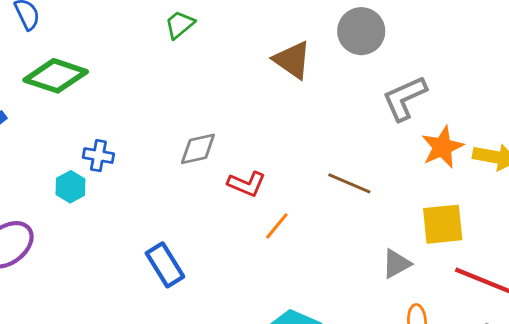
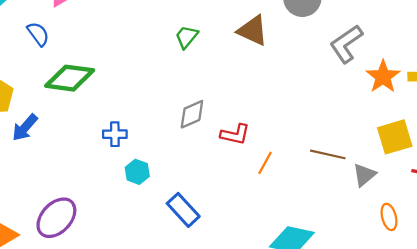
green trapezoid: (180, 25) -> (187, 37), moved
brown line: (349, 183) -> (328, 154), moved
cyan hexagon: (71, 187) -> (137, 172), moved

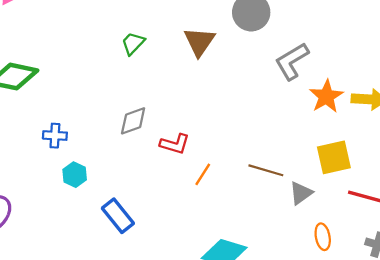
brown triangle: (253, 31) -> (199, 42), turned 36

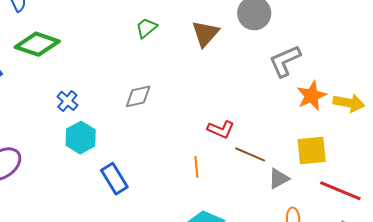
blue cross: (55, 136) -> (67, 101), turned 30
red L-shape: (175, 144) -> (221, 129), moved
orange line: (203, 174) -> (196, 167), moved, turned -45
cyan hexagon: (75, 175) -> (81, 138), size x1.4

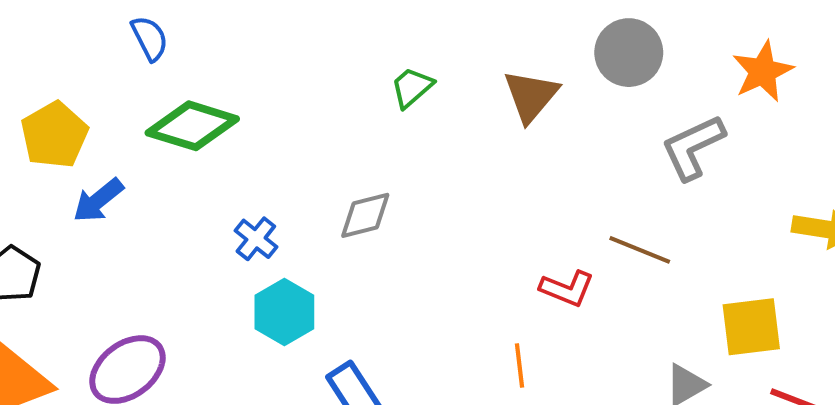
gray diamond: (138, 96) -> (365, 215), moved
orange star: (312, 96) -> (763, 71), moved
brown line: (250, 154) -> (640, 250), moved

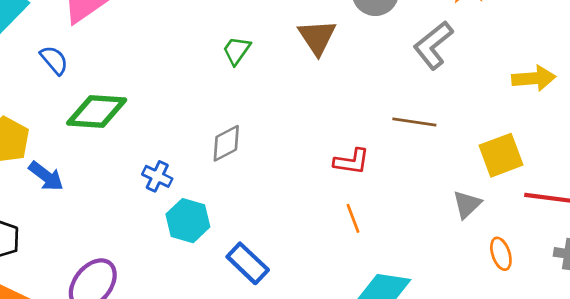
blue arrow: (98, 200) -> (46, 176), turned -90
red L-shape: (567, 289) -> (352, 161), moved

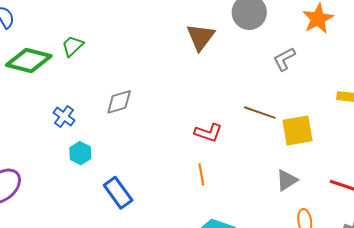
gray L-shape: (433, 45) -> (284, 59), size x0.7
green trapezoid: (237, 51) -> (72, 46), moved
yellow square: (501, 155) -> (297, 131), moved
cyan hexagon: (188, 221) -> (80, 153), size x0.7

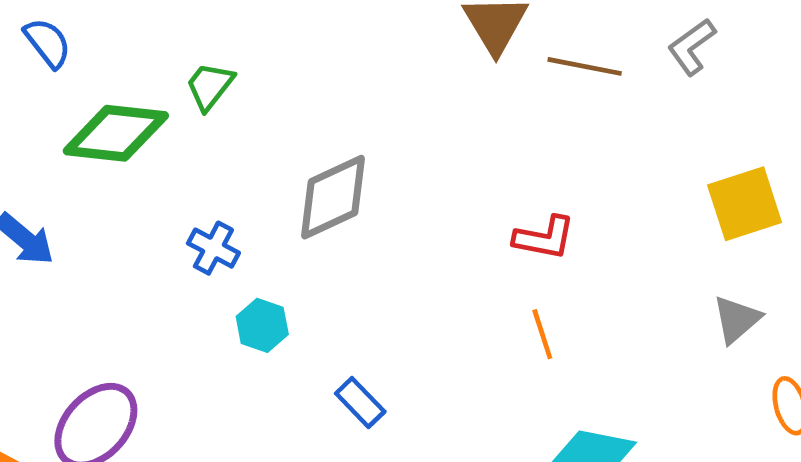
gray diamond: (119, 102) -> (333, 197), size x1.4
brown line: (260, 113) -> (585, 66), moved
blue rectangle: (118, 193) -> (360, 403), size x0.7

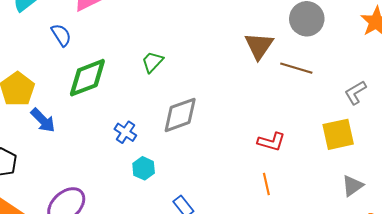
gray L-shape: (692, 47) -> (355, 92), moved
green trapezoid: (210, 86) -> (152, 62), moved
green diamond: (116, 133) -> (87, 78), turned -33
yellow square: (745, 204) -> (338, 134), moved

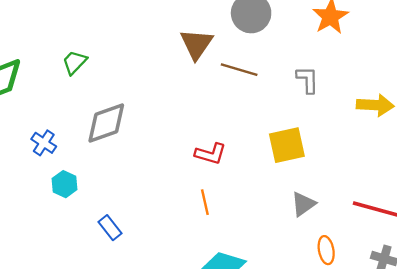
gray L-shape: (355, 92) -> (307, 80), moved, turned 120

